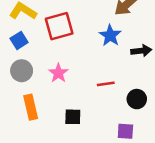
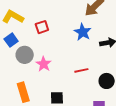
red square: (59, 26) -> (42, 27), size x0.6
gray circle: (22, 71) -> (25, 55), moved

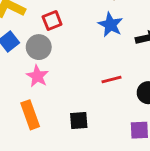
gray circle: (25, 55) -> (39, 47), moved
pink star: (44, 64) -> (37, 76), moved

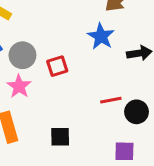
red square: (52, 21) -> (57, 66), moved
red line: (112, 79) -> (111, 100), moved

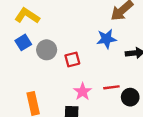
blue star: (101, 36) -> (106, 39), turned 30
pink star: (19, 86) -> (83, 92), moved

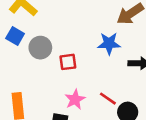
blue square: (23, 42) -> (15, 36), turned -35
red line: (111, 87) -> (108, 99), turned 35

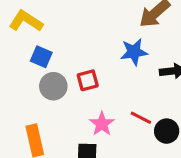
blue square: (15, 36) -> (41, 57), moved
gray circle: (40, 48) -> (53, 86), moved

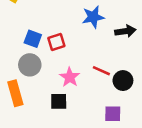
blue square: (41, 57) -> (33, 39), moved
gray circle: (53, 86) -> (30, 65), moved

